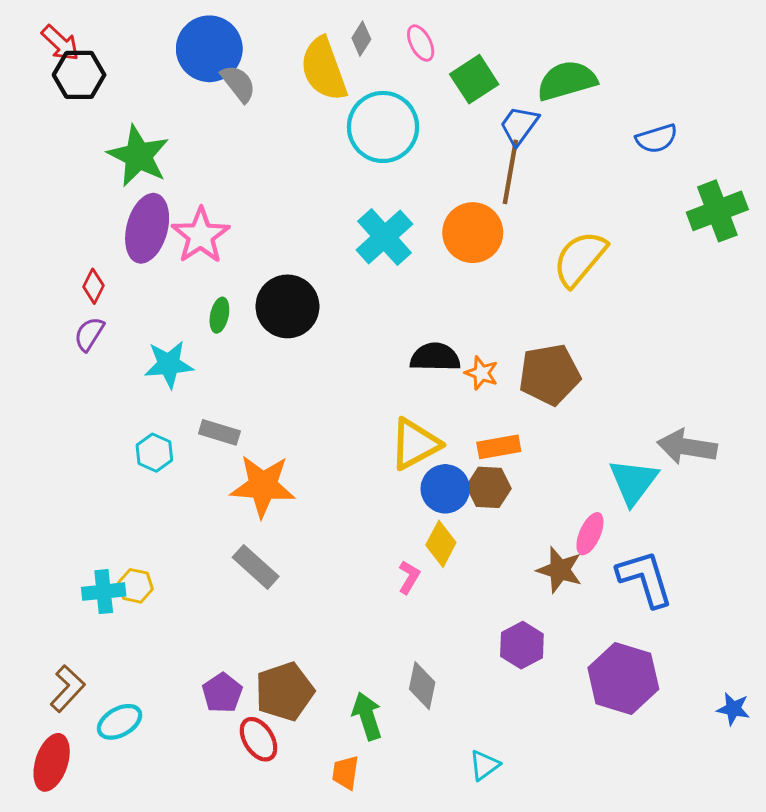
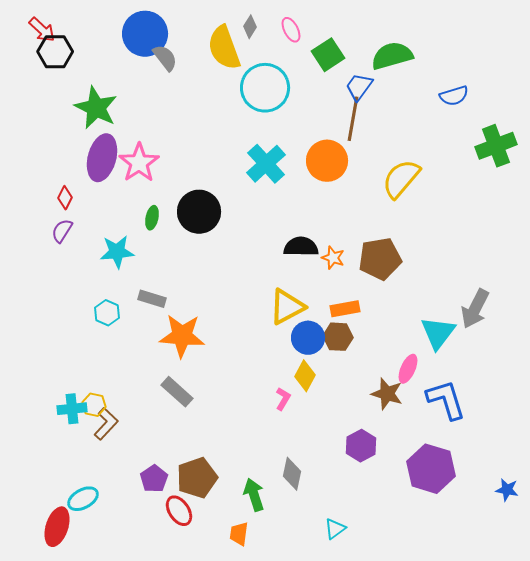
gray arrow: (687, 447) -> (475, 309), turned -72
brown L-shape: (67, 689) -> (106, 424), moved
red ellipse: (52, 762) -> (57, 527), moved

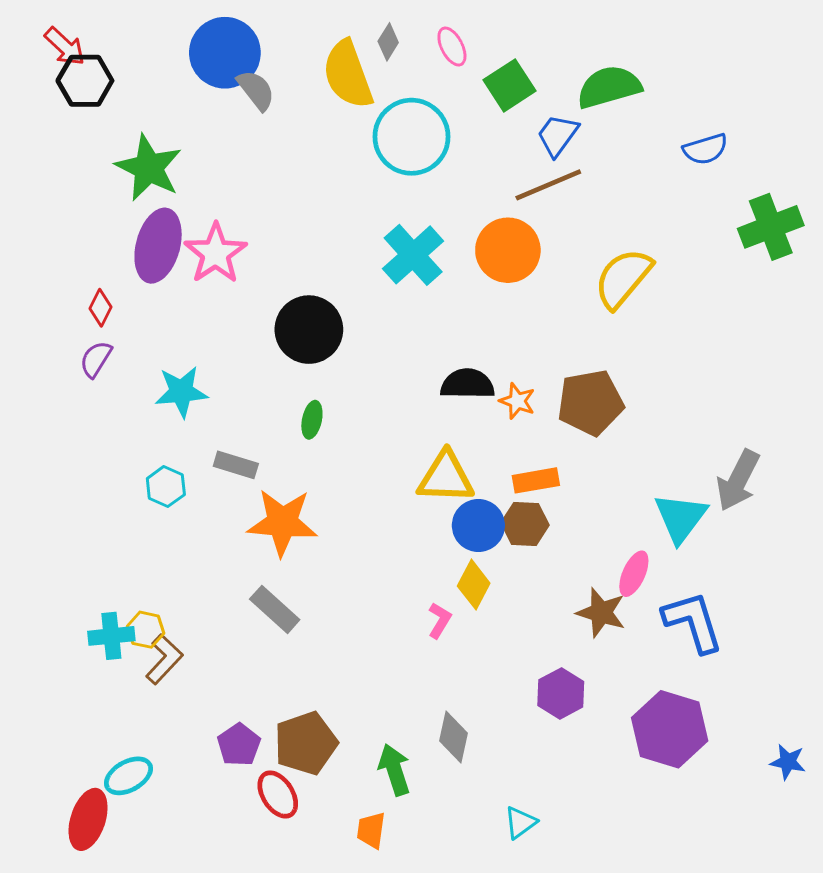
brown line: (353, 119) -> (548, 185), turned 57
green ellipse: (152, 218) -> (312, 420), moved
yellow triangle: (287, 307) -> (446, 477), turned 30

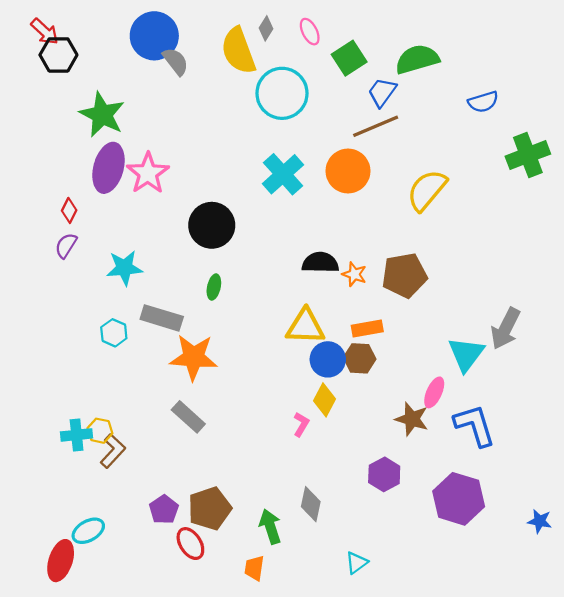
gray rectangle: (236, 465) -> (162, 318), size x1.4

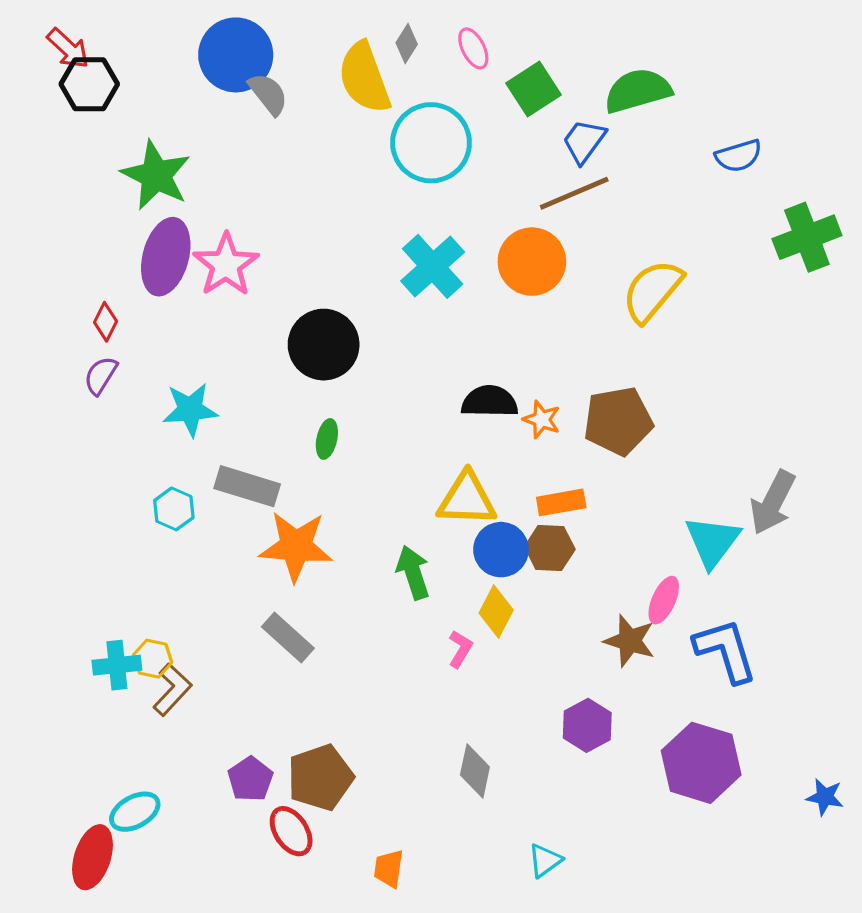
green arrow: (270, 527) -> (413, 572), moved

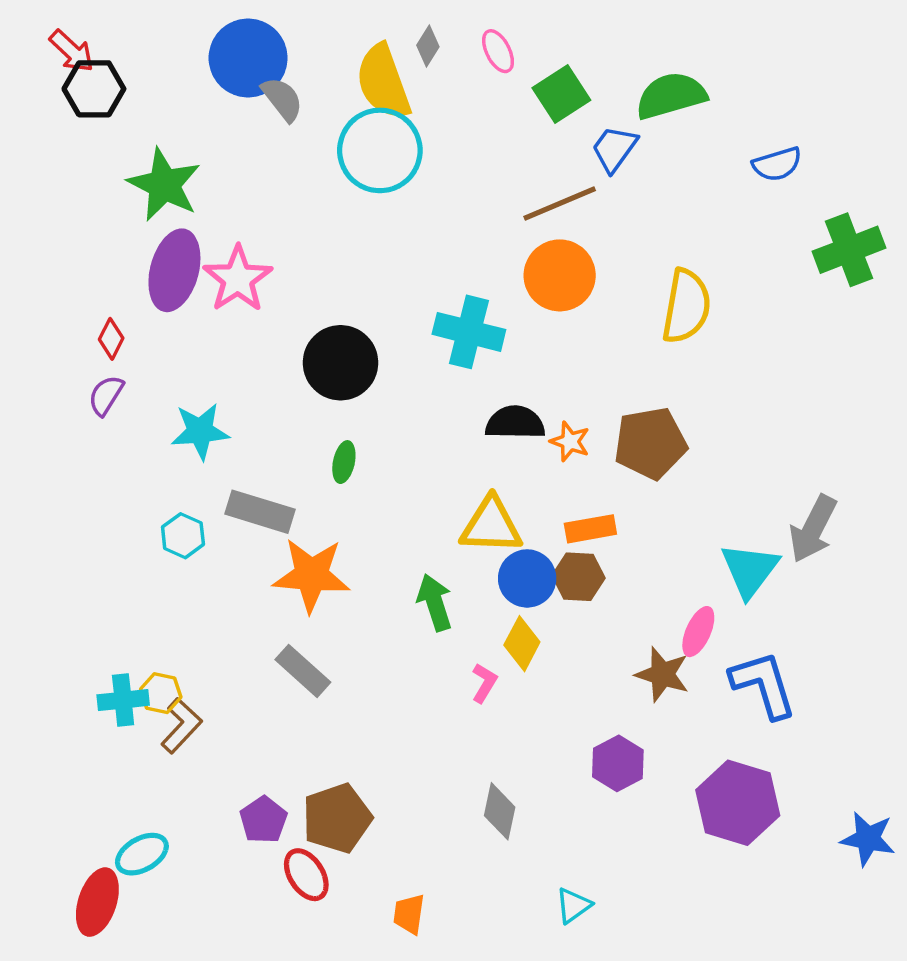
cyan circle: (431, 143) -> (380, 150), moved
brown line: (574, 193) -> (560, 204), moved
cyan cross: (433, 266) -> (469, 332), moved, turned -34
yellow semicircle: (652, 291) -> (686, 306), turned 150
blue star: (825, 797) -> (868, 839), size x1.4

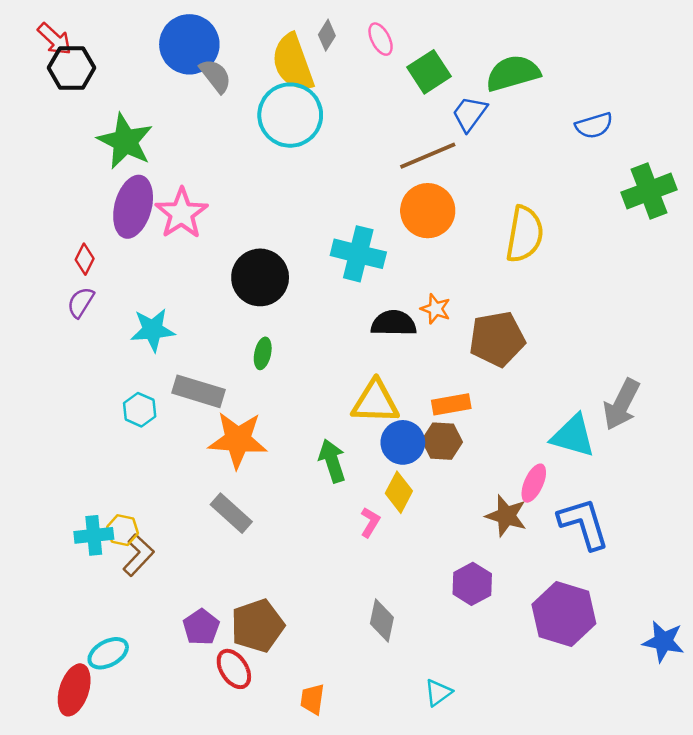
orange star: (570, 441) -> (436, 309), moved
cyan triangle: (750, 570) -> (573, 436), turned -51

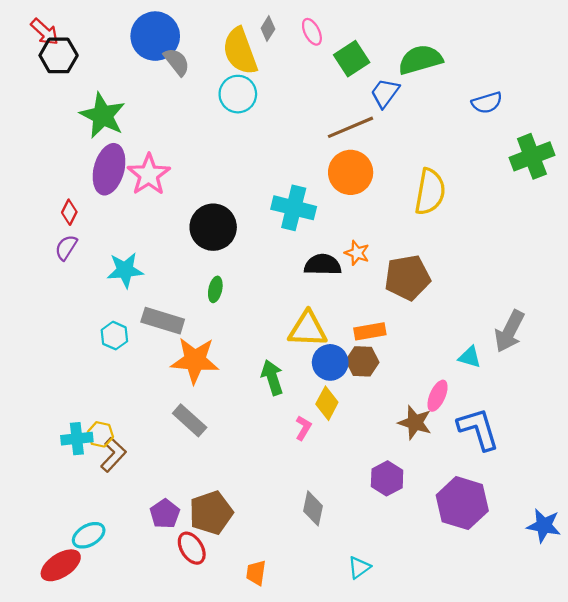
cyan circle: (290, 115) -> (238, 94), size x0.7
cyan triangle: (573, 436) -> (470, 357), size x0.6
red ellipse: (74, 690) -> (61, 565), turned 39

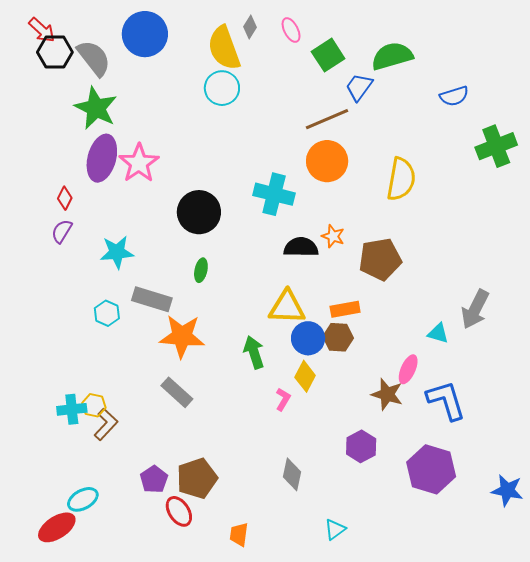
gray semicircle: (177, 62) -> (94, 58), moved, size x1.4

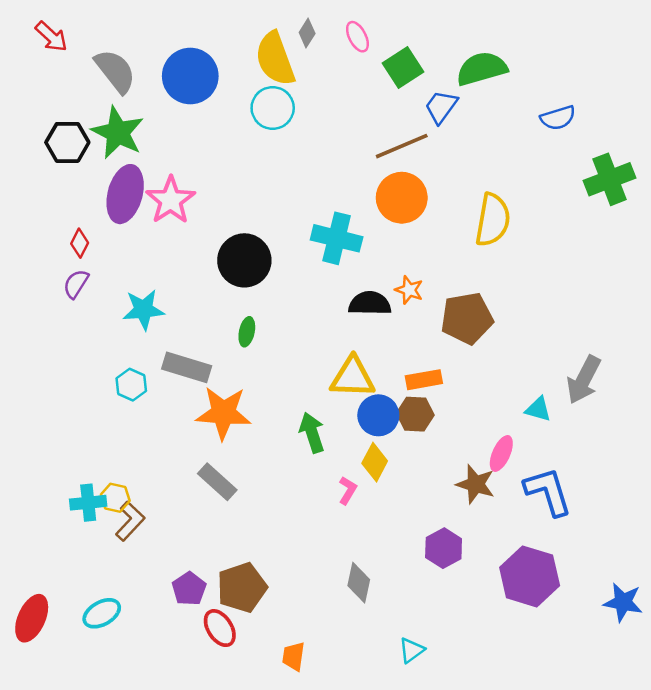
blue circle: (145, 34) -> (190, 76), moved
black hexagon: (55, 52) -> (67, 142), moved
red ellipse: (57, 527) -> (32, 618), moved, turned -33

